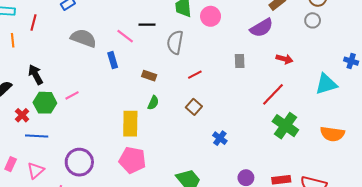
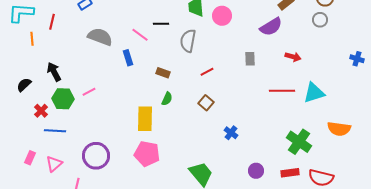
cyan triangle: (326, 84) -> (314, 93), moved
red line: (273, 94) -> (282, 91), turned 45
green cross: (285, 126) -> (299, 142), moved

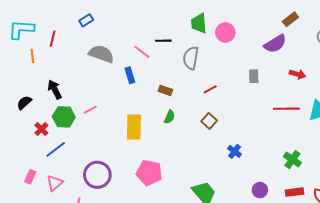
yellow rectangle: (145, 119) -> (134, 127), moved
blue line: (55, 131) -> (56, 149), turned -40
green cross: (299, 142) -> (292, 160), moved, size x0.7

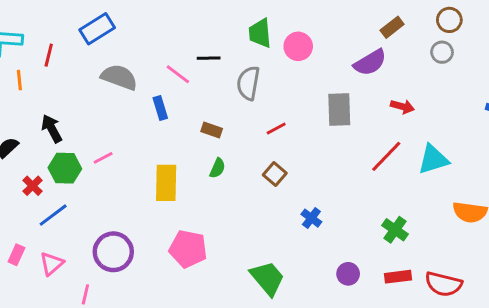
blue rectangle: (86, 20) -> (97, 29), size x1.6
gray rectangle: (254, 76) -> (339, 109), size x1.6
red line: (286, 109) -> (386, 156), turned -45

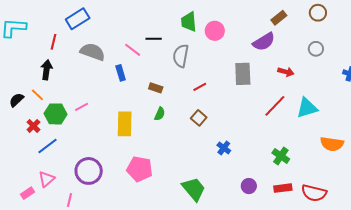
gray circle: (442, 52) -> (316, 49), moved
red line: (49, 55) -> (54, 42), moved
orange line: (19, 80) -> (37, 95), moved, turned -40
black arrow: (52, 129) -> (46, 70), moved, turned 36
pink rectangle: (16, 255) -> (27, 193), moved, turned 32

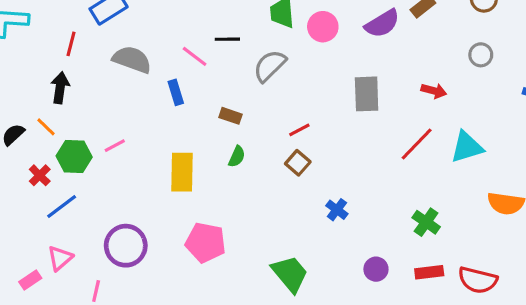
purple semicircle: (264, 42) -> (382, 24), moved
gray semicircle: (181, 56) -> (270, 66), turned 35
red line: (200, 87) -> (299, 130), moved

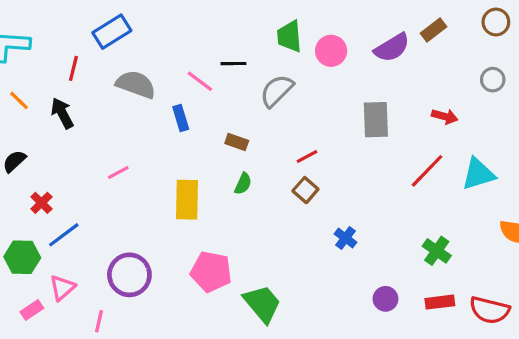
black arrow: (60, 88) -> (62, 113), turned -36
orange line: (46, 127) -> (19, 100), moved
green hexagon: (74, 157) -> (22, 257), moved
green trapezoid: (290, 274) -> (262, 304), moved

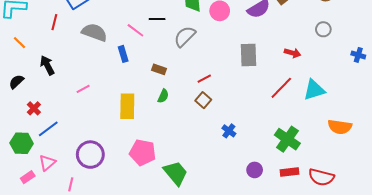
black arrow: (62, 113) -> (47, 65), moved
green cross: (437, 251) -> (287, 139), size x1.4

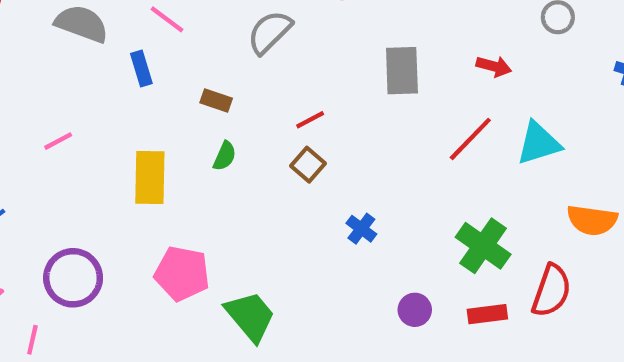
red semicircle: (321, 177) -> (551, 291), moved, turned -85

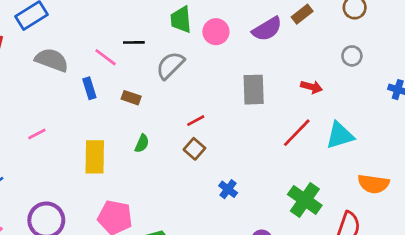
brown rectangle: (216, 101) -> (131, 98), moved

